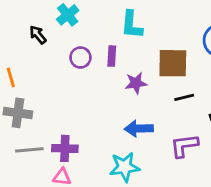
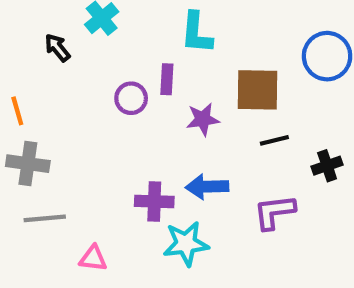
purple circle: (80, 58) -> (131, 98), moved
purple cross: (65, 148) -> (154, 201), moved

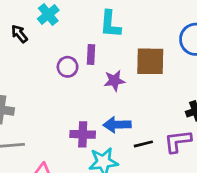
black line: (274, 140) -> (143, 144), moved
purple L-shape: (274, 212) -> (178, 141), moved

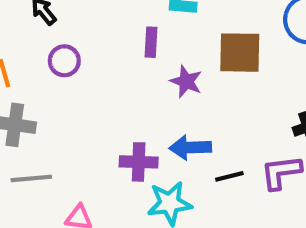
purple circle: (68, 67) -> (64, 61), moved
purple star: (114, 81) -> (186, 81), turned 30

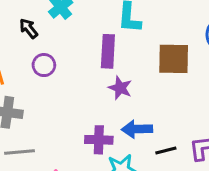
purple rectangle: (151, 42) -> (108, 51), size x1.5
purple star: (186, 81) -> (120, 88), moved

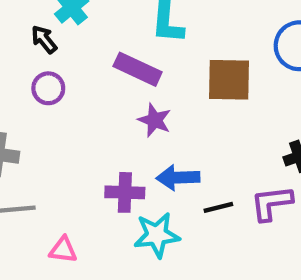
black arrow: (29, 28) -> (44, 39), moved
purple rectangle: (108, 51) -> (138, 69), turned -68

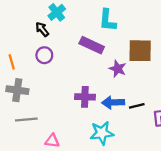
purple star: (155, 120) -> (118, 69), moved
purple cross: (125, 192) -> (85, 97), moved
black line: (218, 207) -> (137, 106), moved

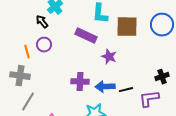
brown square: (140, 51) -> (127, 27), moved
orange line: (12, 62) -> (27, 52), moved
gray line: (26, 119) -> (28, 102), turned -54

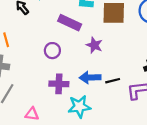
purple circle: (44, 45) -> (52, 51), moved
purple cross: (80, 82) -> (59, 84), moved

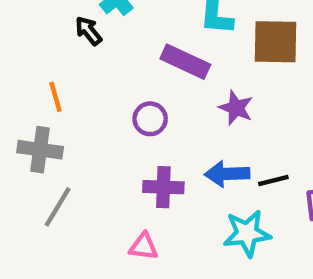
cyan star: (79, 107) -> (247, 233), moved
pink triangle: (32, 114) -> (144, 246), moved

